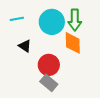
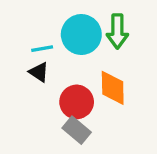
cyan line: (17, 19) -> (42, 49), moved
orange diamond: (73, 43) -> (113, 88), moved

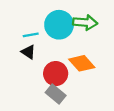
green arrow: (117, 31) -> (85, 22), turned -85
orange diamond: (113, 88) -> (82, 63), turned -40

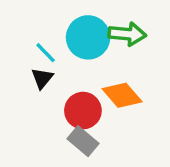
cyan line: (31, 35) -> (46, 53), turned 56
black triangle: (28, 52) -> (42, 78), turned 35

